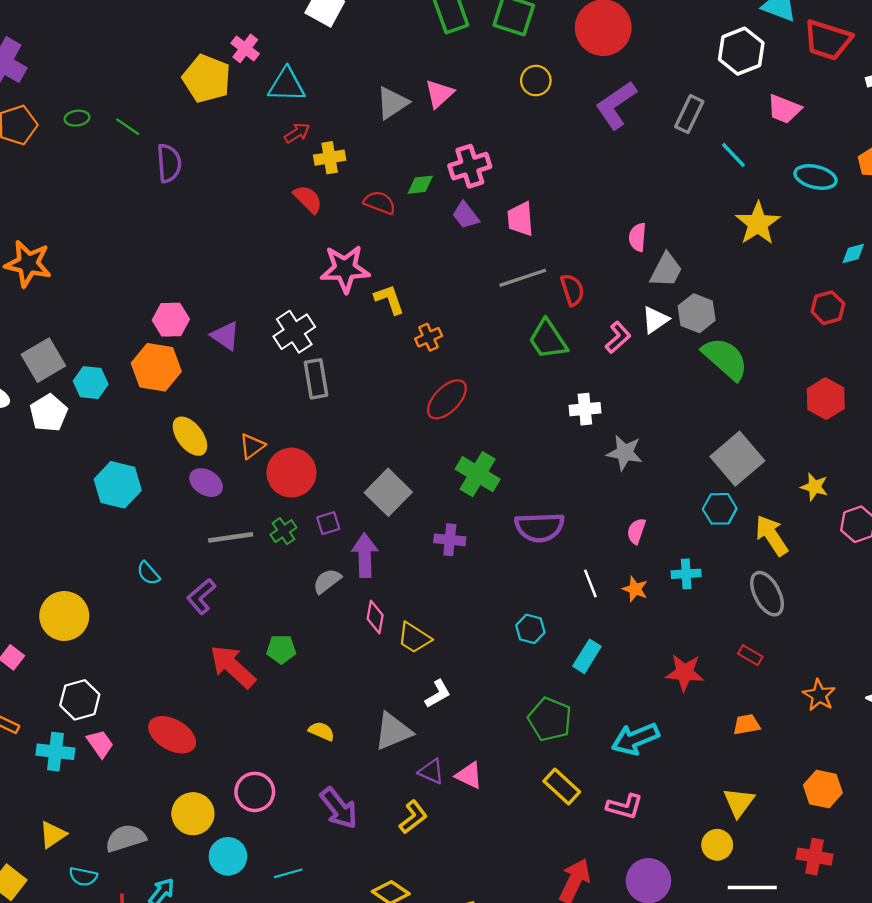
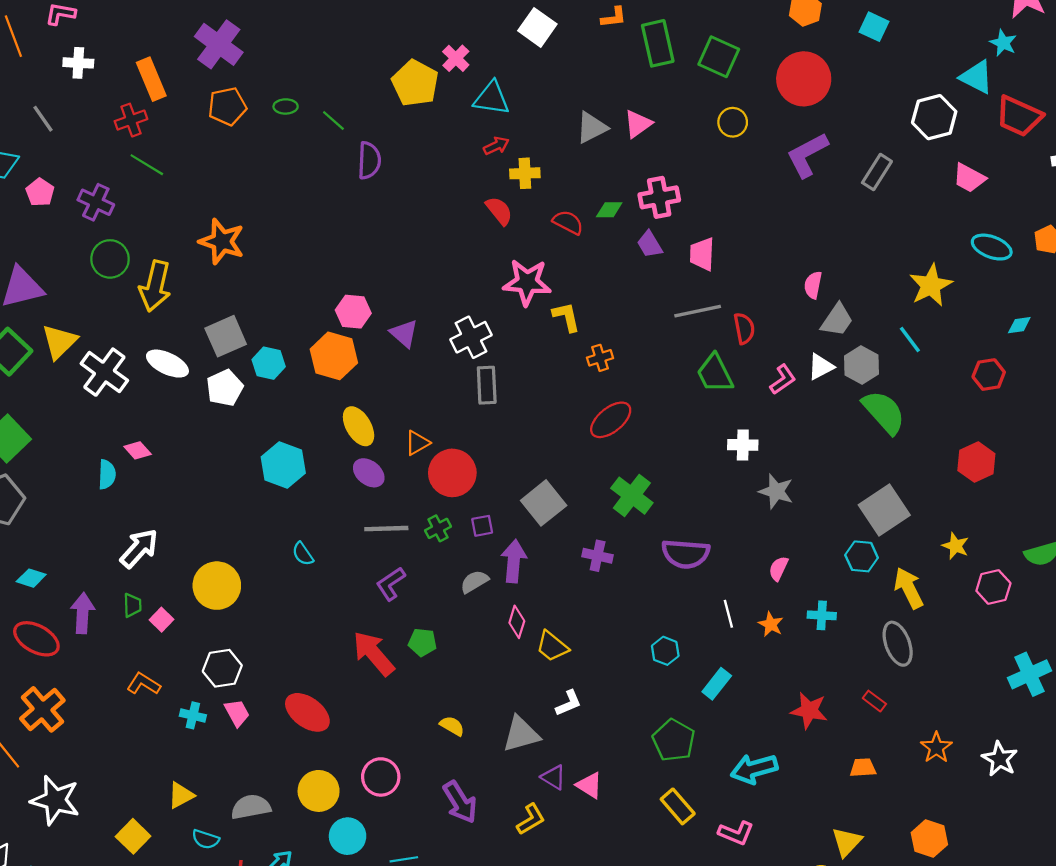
cyan line: (733, 155) -> (910, 339), moved
purple L-shape: (201, 596) -> (391, 584), moved
cyan cross: (55, 752) -> (193, 715), size x0.7

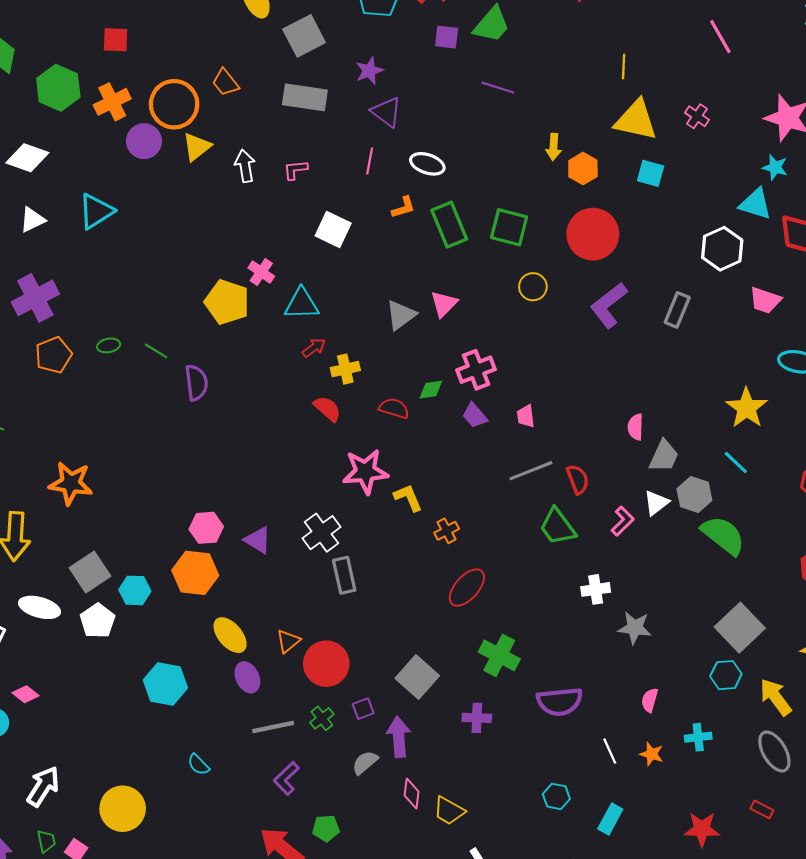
purple cross: (219, 44) -> (35, 298), turned 36
pink trapezoid: (702, 254) -> (526, 416), size x0.7
purple ellipse: (369, 473) -> (247, 677), turned 36

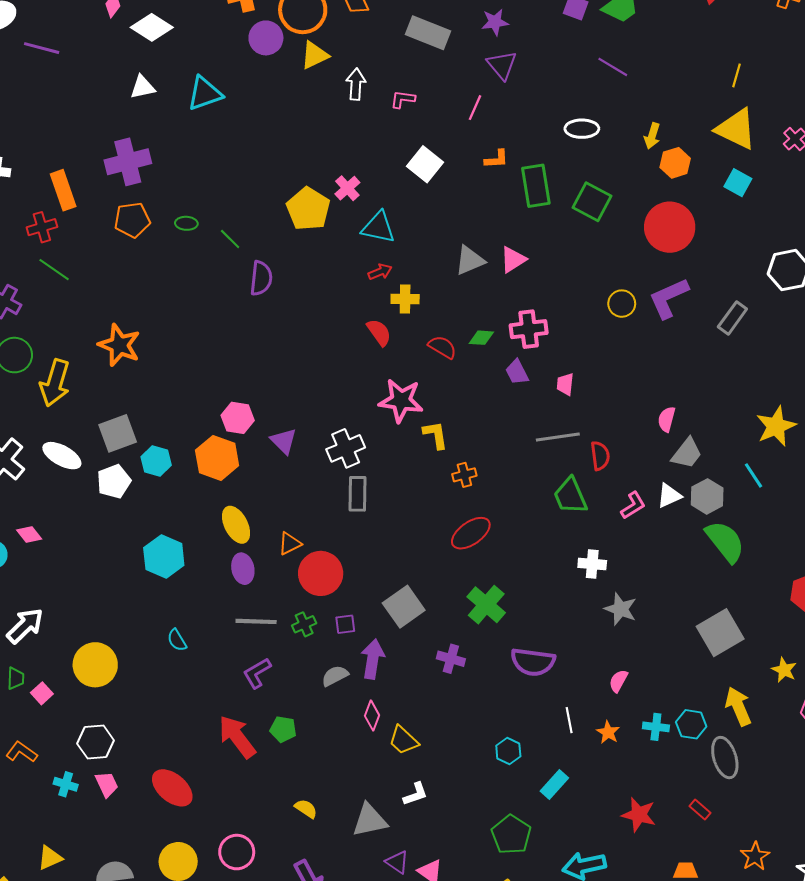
white ellipse: (427, 164) -> (582, 129), moved, turned -32
yellow circle: (533, 287) -> (622, 304), moved
cyan hexagon: (726, 675) -> (691, 724), moved

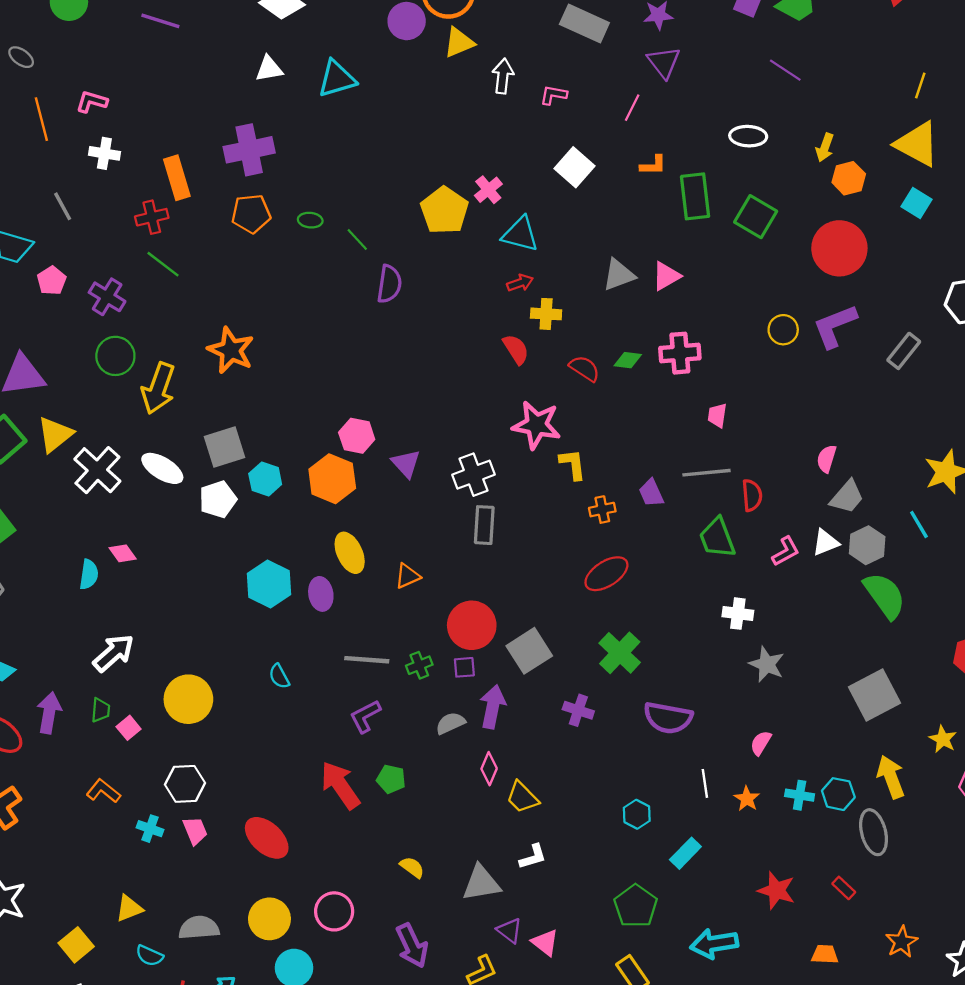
purple trapezoid: (517, 372) -> (651, 493), moved
purple ellipse: (243, 569) -> (321, 594), moved
red circle: (321, 573) -> (472, 625), moved

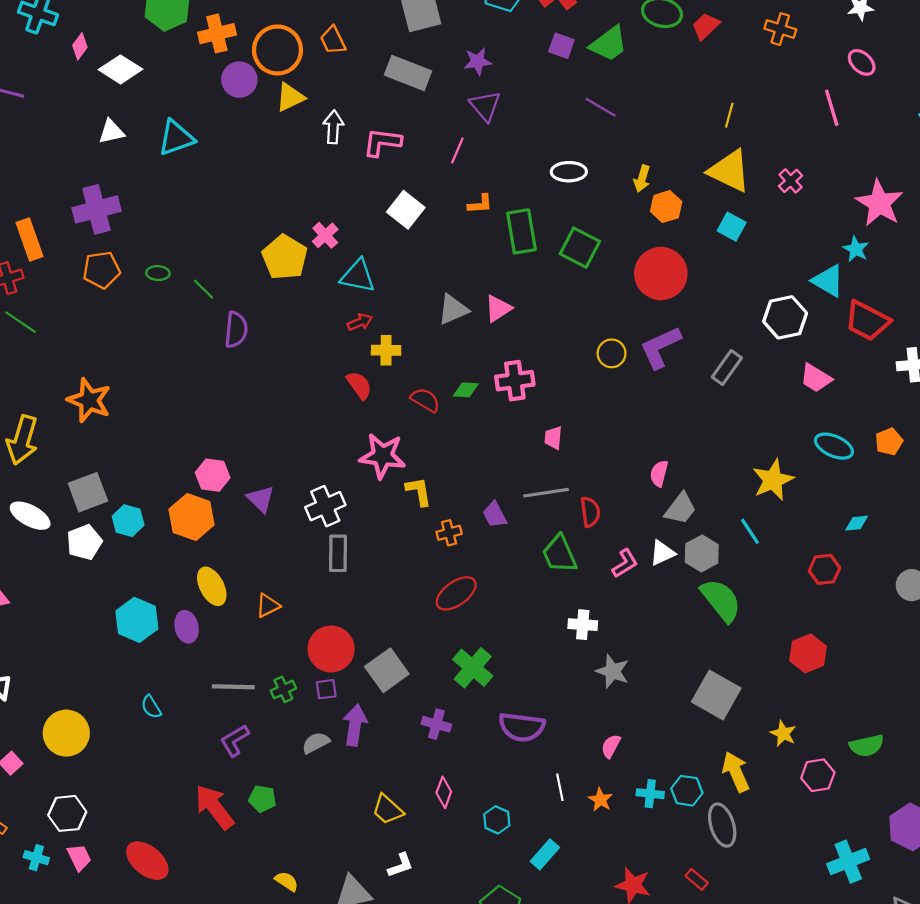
pink L-shape: (553, 95) -> (382, 142), size x1.5
gray square: (874, 695) -> (716, 695), turned -30
pink diamond: (489, 769) -> (444, 792), moved

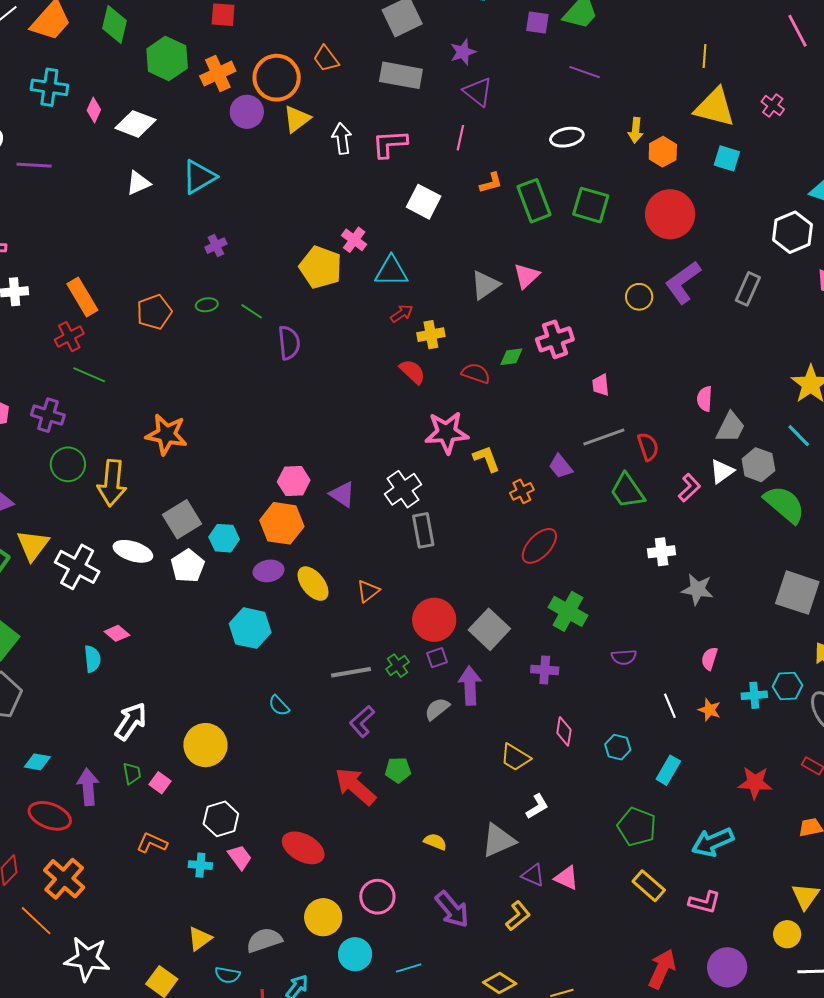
purple cross: (97, 209) -> (216, 246), moved, size x0.5
purple ellipse: (187, 627) -> (269, 571), moved, turned -76
purple semicircle: (522, 727) -> (624, 657), size x0.6

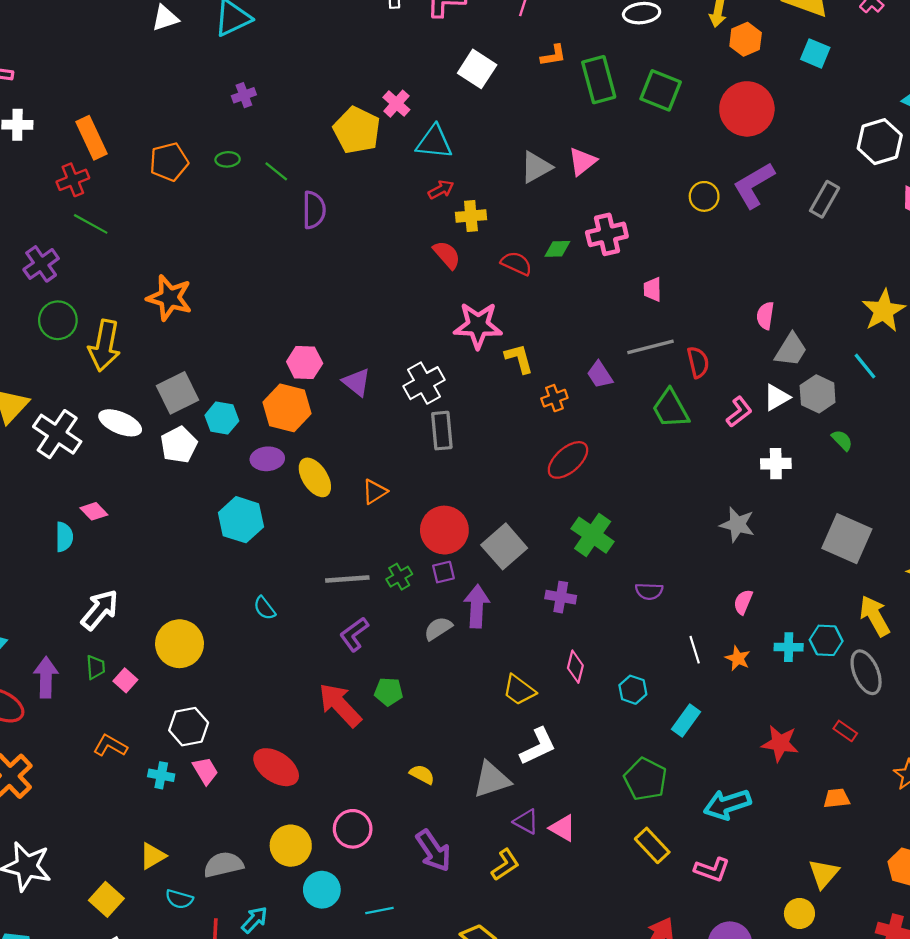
purple cross: (48, 415) -> (41, 264), turned 32
green semicircle: (784, 504) -> (842, 440), size x0.5
white cross: (662, 552) -> (776, 464), moved
white L-shape: (537, 806) -> (538, 746), size x1.4

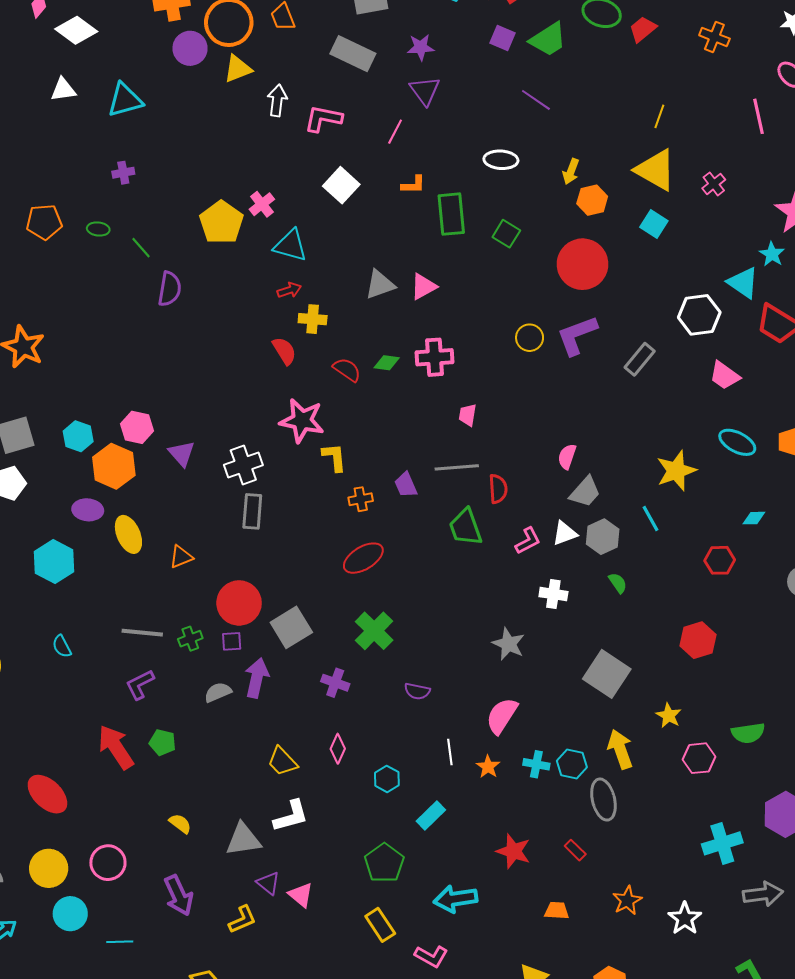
green square: (661, 90) -> (506, 234), size x0.7
cyan hexagon: (222, 418) -> (78, 436), moved
pink semicircle: (743, 602) -> (502, 716), size x1.6

